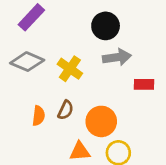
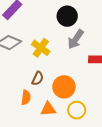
gray arrow: (117, 57) -> (76, 39), turned 132
orange semicircle: (39, 116) -> (26, 97), moved

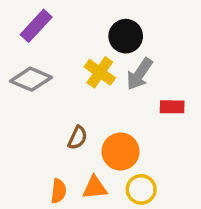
yellow cross: (41, 48) -> (100, 72), moved
orange semicircle: (26, 97) -> (59, 191), moved

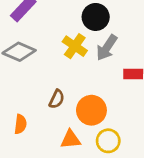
orange semicircle: (59, 191) -> (20, 124), moved

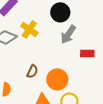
yellow cross: (75, 46) -> (29, 29), moved

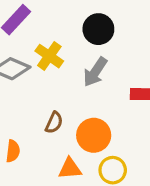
gray arrow: (68, 34) -> (95, 72), moved

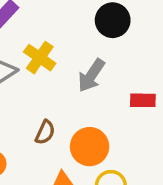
black circle: (98, 29) -> (113, 20), moved

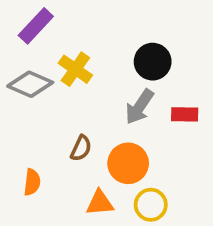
black circle: (113, 20) -> (153, 62), moved
gray arrow: (91, 75) -> (139, 107), moved

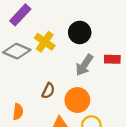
black circle: (153, 62) -> (80, 32), moved
red rectangle: (185, 114) -> (112, 59), moved

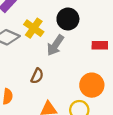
gray arrow: (84, 65) -> (55, 45), moved
orange circle: (77, 100) -> (92, 85), moved

